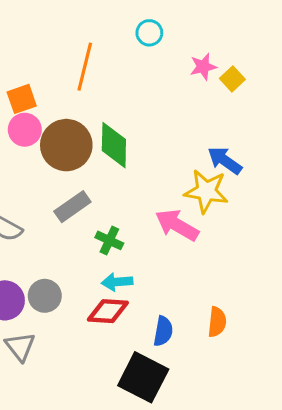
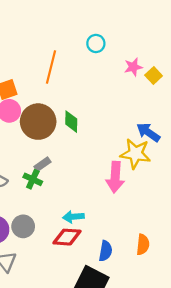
green diamond: (114, 145) -> (71, 122), size x0.7
gray rectangle: (72, 207) -> (42, 164), size x0.7
pink arrow: (177, 225) -> (115, 177), turned -116
green cross: (109, 240) -> (33, 179), moved

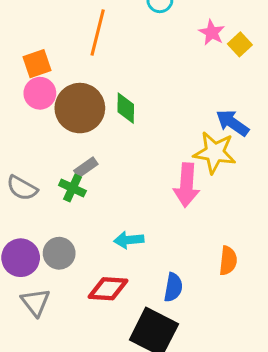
pink star: (133, 67) -> (212, 33), turned -30
red diamond: (67, 237) -> (108, 289), moved
orange semicircle: (143, 245) -> (228, 261), moved

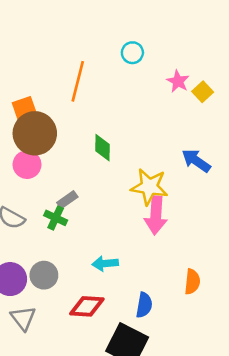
pink circle: (40, 93) -> (27, 165), moved
brown circle: (80, 108) -> (35, 133), moved
yellow star: (215, 153) -> (149, 187), moved

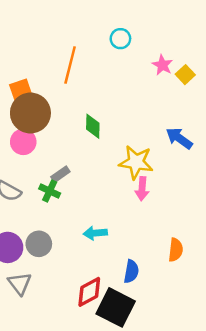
pink arrow: (156, 215) -> (142, 189), size x0.7
red diamond: (87, 306) -> (89, 292), moved, turned -32

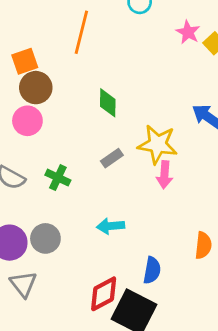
brown circle: (30, 113) -> (36, 88), size x0.7
gray rectangle: (60, 174) -> (112, 158), moved

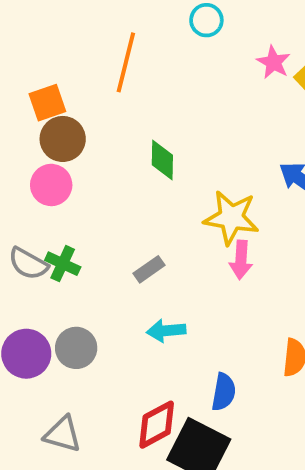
gray rectangle: (112, 158) -> (149, 269), moved
green cross: (58, 178) -> (63, 264), moved
gray triangle: (23, 284) -> (63, 434), moved, turned -36

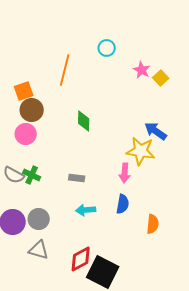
yellow star: (231, 218) -> (141, 151), moved
gray rectangle: (149, 269) -> (77, 178), turned 42
blue semicircle: (224, 392) -> (123, 204), moved
gray triangle: (63, 434) -> (39, 250), moved

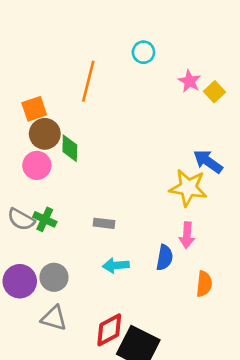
green diamond: (84, 121) -> (70, 148), moved
pink arrow: (125, 173) -> (187, 235), moved

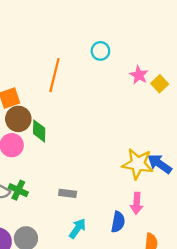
blue arrow: (208, 161) -> (160, 164), moved
cyan arrow: (116, 265) -> (77, 228), turned 130

